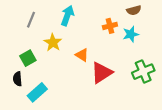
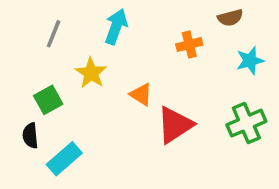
cyan star: (131, 34) -> (250, 61), moved

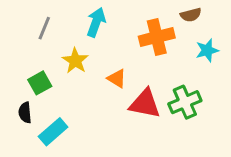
orange cross: (189, 44) -> (157, 37), size x1.6
green cross: (246, 123) -> (185, 102), moved
red triangle: (175, 125) -> (145, 104), turned 44

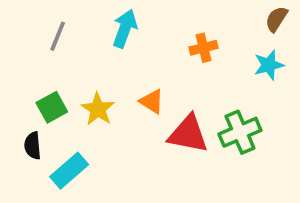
brown semicircle: (191, 15) -> (276, 19), moved, turned 138
orange cross: (157, 37) -> (203, 48), size x0.6
yellow star: (75, 61) -> (98, 109), moved

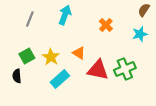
orange cross: (203, 48) -> (106, 25), turned -32
cyan rectangle: (69, 171) -> (60, 79), moved

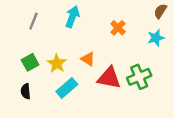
black semicircle: (17, 76) -> (26, 91), moved

